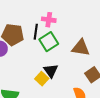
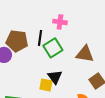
pink cross: (49, 20) -> (60, 22), moved
yellow square: (42, 79) -> (46, 85), turned -32

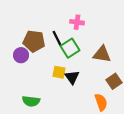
black line: (40, 38) -> (57, 38), turned -35
yellow square: (46, 85) -> (59, 72), moved

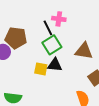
black line: (57, 38) -> (48, 28), moved
black triangle: (72, 77) -> (55, 65), moved, turned -49

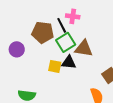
brown pentagon: (16, 38) -> (43, 32), moved
brown triangle: (84, 51) -> (84, 48), moved

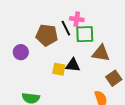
green square: (66, 42) -> (85, 34), moved, turned 30
brown triangle: (84, 48) -> (101, 53), moved

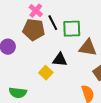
pink cross: (77, 19) -> (36, 11), moved, turned 32
yellow square: (59, 69) -> (46, 73), moved, turned 32

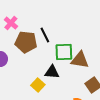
pink cross: (36, 11) -> (11, 23), moved
green square: (72, 29) -> (64, 52), moved

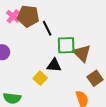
brown pentagon: (26, 42) -> (28, 16), moved
brown triangle: (80, 60) -> (82, 53), turned 36

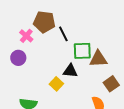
pink cross: (13, 16) -> (26, 36), moved
brown triangle: (82, 53) -> (98, 59), turned -48

